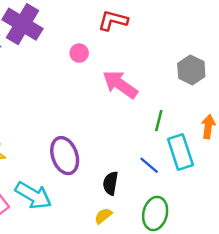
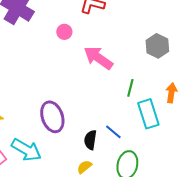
blue line: (149, 165) -> (113, 132), moved

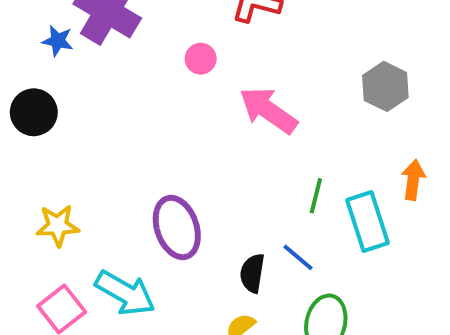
green line: (130, 88) -> (316, 196), moved

